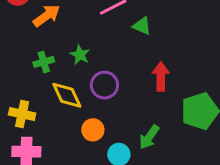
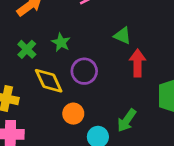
green triangle: (142, 26) -> (123, 36), moved
green cross: (44, 62) -> (27, 49), turned -30

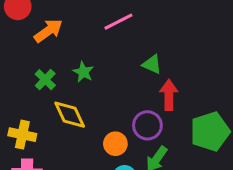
purple circle: (84, 71) -> (147, 125), moved
orange circle: (73, 114) -> (115, 144), moved

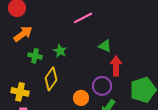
orange arrow: (48, 31) -> (23, 34), moved
green cross: (45, 80) -> (35, 56), turned -32
yellow diamond: (70, 115) -> (51, 79), turned 60

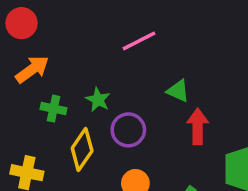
purple circle: (102, 86) -> (128, 130), moved

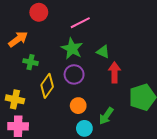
red circle: (22, 23) -> (39, 12), moved
green star: (98, 100) -> (72, 49), moved, size x1.5

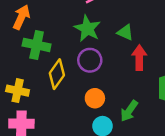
orange arrow: (18, 39) -> (21, 17), turned -30
green cross: (31, 62) -> (37, 45), size x1.5

